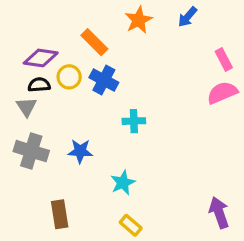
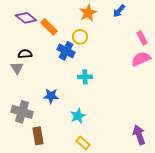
orange rectangle: (94, 42) -> (49, 27), moved
purple diamond: (41, 58) -> (26, 18), moved, turned 30
yellow circle: (69, 77) -> (80, 37), moved
gray cross: (31, 151) -> (22, 112), moved

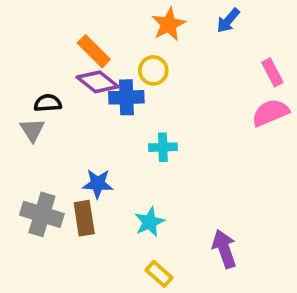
purple diamond: (26, 18) -> (98, 82), moved
blue cross: (66, 51) -> (126, 97), turned -30
purple arrow: (139, 135) -> (224, 249), moved
brown rectangle: (38, 136) -> (84, 218), moved

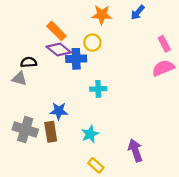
orange star: (169, 24) -> (102, 15), turned 30
gray triangle: (32, 130) -> (19, 78), turned -42

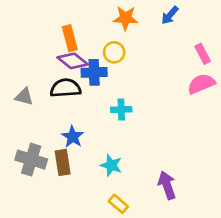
orange rectangle: (56, 31) -> (70, 38), turned 30
black semicircle: (29, 62) -> (65, 88), moved, size x1.5
blue star: (59, 111) -> (73, 137), turned 30
cyan star: (90, 134) -> (111, 165), turned -30

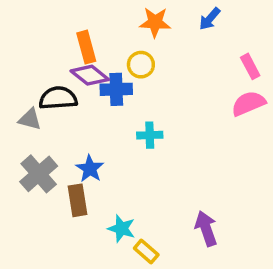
black semicircle: (65, 88) -> (58, 98), moved
gray cross: (31, 160) -> (39, 174), moved, turned 32
cyan star: (111, 165) -> (122, 229), moved

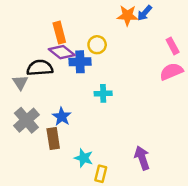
orange star: (155, 22) -> (127, 16), moved
gray triangle: (30, 119) -> (20, 82), turned 42
yellow rectangle: (146, 251) -> (101, 174), turned 63

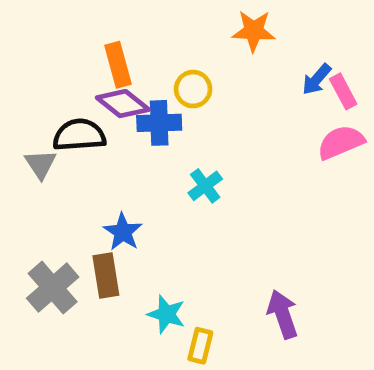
blue arrow: (145, 13) -> (317, 79), moved
cyan cross: (103, 93) -> (205, 186), turned -35
gray cross: (26, 120) -> (53, 288), moved

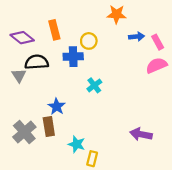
blue arrow: (317, 79) -> (137, 37), moved, turned -136
purple diamond: (123, 104) -> (22, 38), moved
purple arrow: (283, 314) -> (141, 134), moved, turned -60

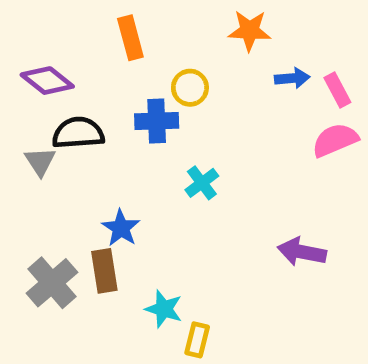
orange rectangle: (54, 30) -> (130, 38), moved
purple arrow: (141, 134) -> (302, 252), moved

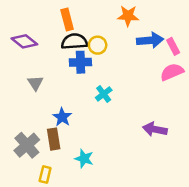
blue arrow: (292, 78) -> (150, 40), size x1.5
black semicircle: (78, 133) -> (74, 41), moved
gray triangle: (40, 161) -> (35, 83), moved
yellow rectangle: (197, 340) -> (45, 174), moved

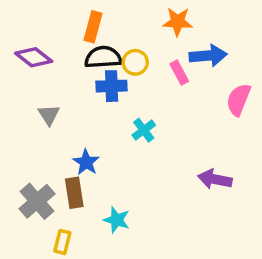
orange rectangle: (67, 20) -> (93, 27), turned 30
pink rectangle: (173, 46) -> (179, 73), moved
pink semicircle: (172, 72) -> (239, 100), turned -45

